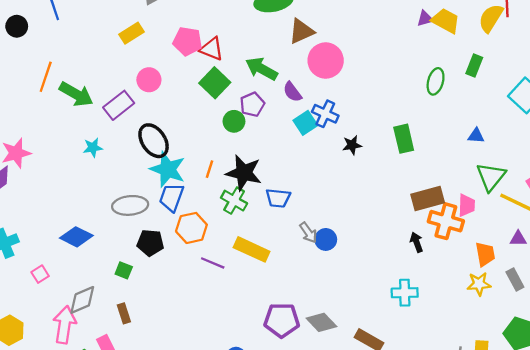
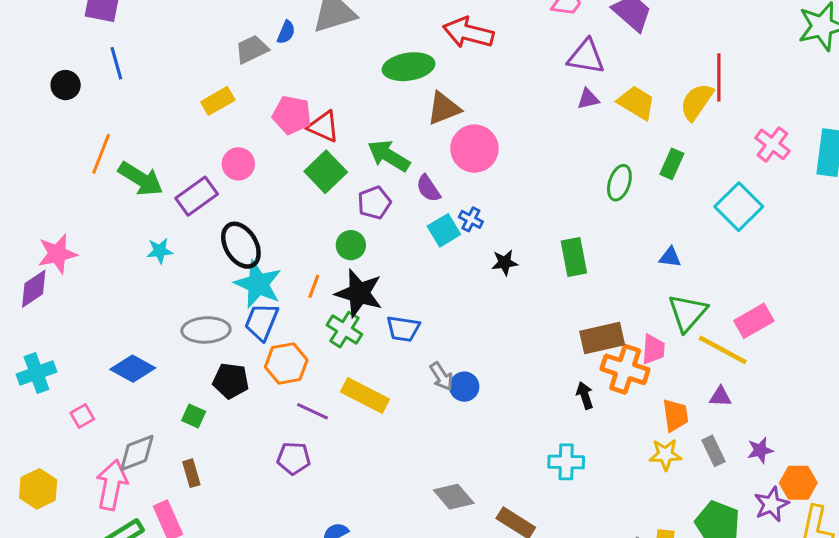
purple triangle: (425, 19) -> (588, 99), moved
blue cross: (325, 114) -> (471, 219), size x0.7
green circle: (234, 121) -> (351, 245), moved
purple pentagon: (282, 320) -> (294, 458), moved, size x0.7

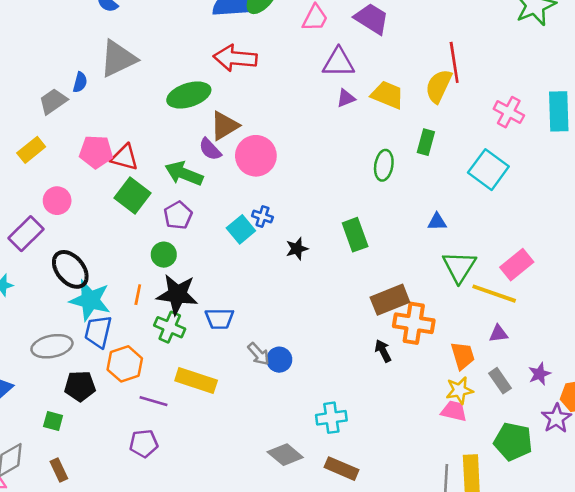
purple semicircle: (428, 188) -> (210, 149), moved
pink trapezoid: (653, 349) -> (454, 411), moved, turned -72
cyan cross: (566, 462) -> (331, 418), moved

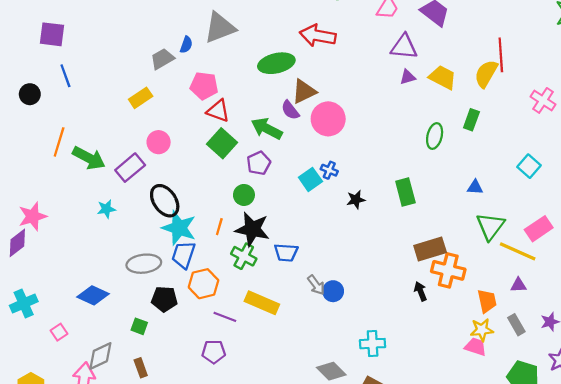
pink pentagon: (96, 152) -> (204, 86), moved
cyan square: (488, 170) -> (529, 166), moved, size x0.7

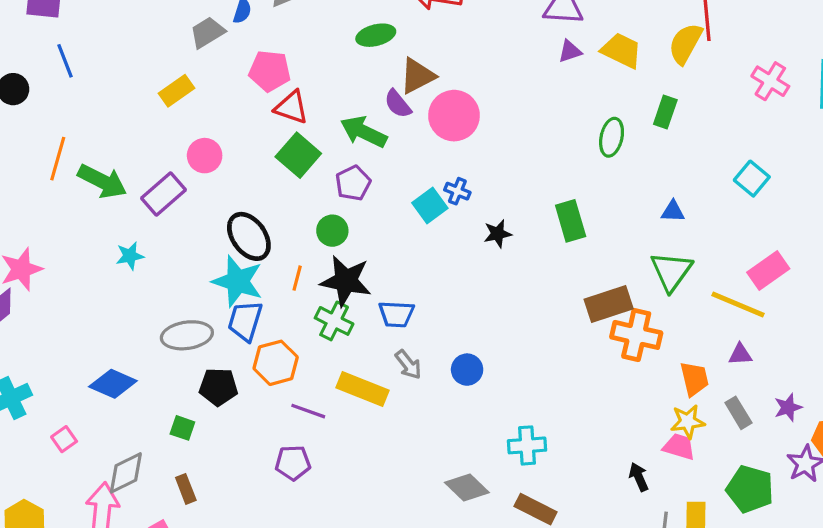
green ellipse: (276, 63) -> (376, 35), size x0.7
black ellipse: (165, 201) -> (249, 236), moved
green triangle: (490, 226) -> (671, 271), moved
gray arrow: (316, 285) -> (408, 365), moved
black arrow: (421, 291) -> (639, 477), moved

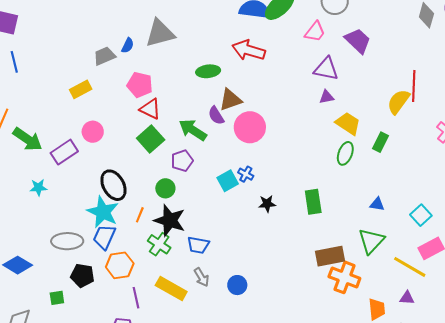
yellow trapezoid: (621, 50) -> (348, 123), moved
cyan square: (752, 179) -> (421, 215), moved
purple line: (308, 411) -> (136, 298), turned 50
green square: (182, 428) -> (57, 298), turned -35

